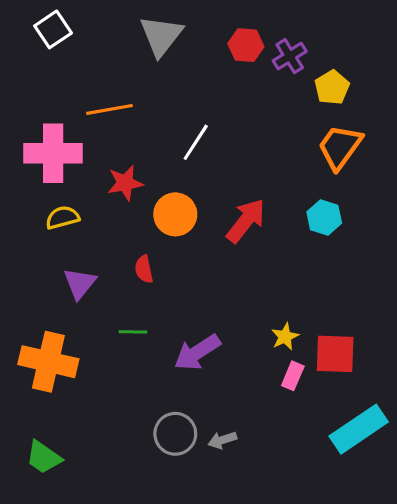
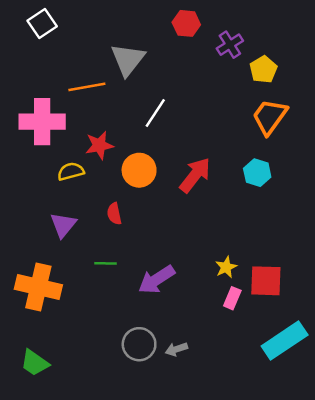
gray triangle: (161, 36) -> (128, 60), moved
red hexagon: (246, 45) -> (186, 23), moved
yellow semicircle: (62, 218) -> (71, 171), moved

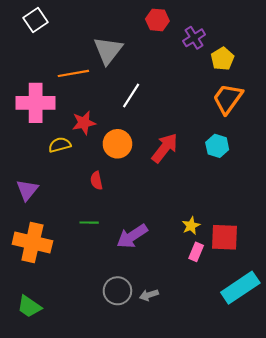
purple triangle: (63, 225) -> (27, 190), moved

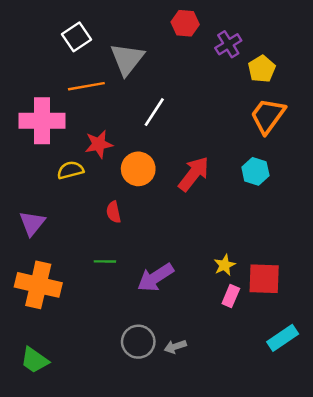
white square: (36, 20) -> (77, 37), moved
cyan rectangle: (240, 288) -> (283, 338), size x0.7

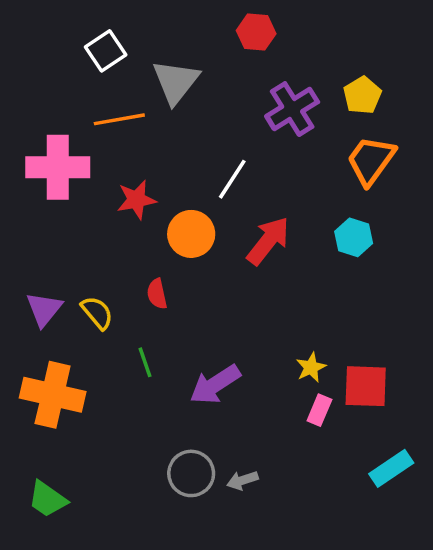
purple cross: (228, 44) -> (292, 109), moved, size x1.4
white line: (154, 112) -> (232, 179), moved
yellow semicircle: (70, 170) -> (97, 313), moved, turned 65
green line: (105, 261) -> (145, 362), turned 70

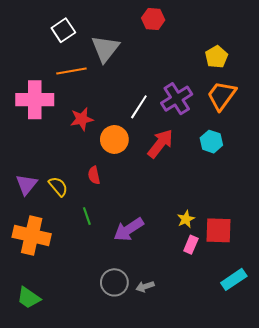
purple cross: (292, 109) -> (177, 99), moved

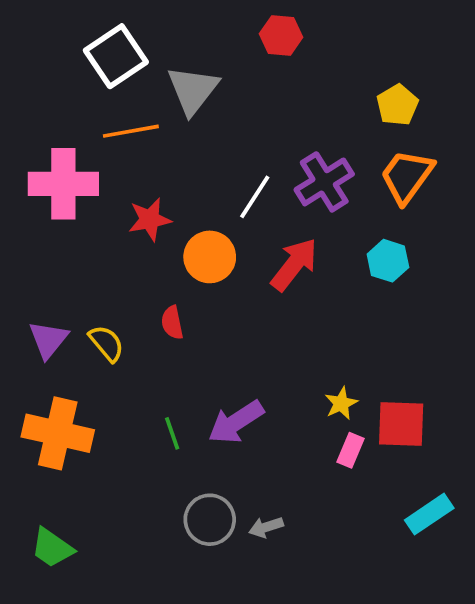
white square: (63, 30) -> (116, 56), size x1.4
green line: (87, 216) -> (172, 433), moved

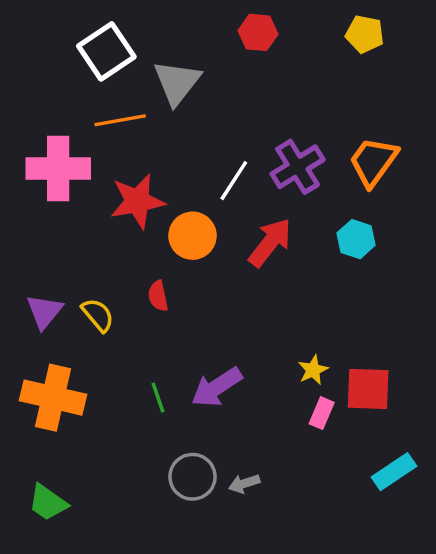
yellow pentagon: (397, 105) -> (365, 34), moved, turned -30
red star: (150, 219) -> (137, 201), size x1.4

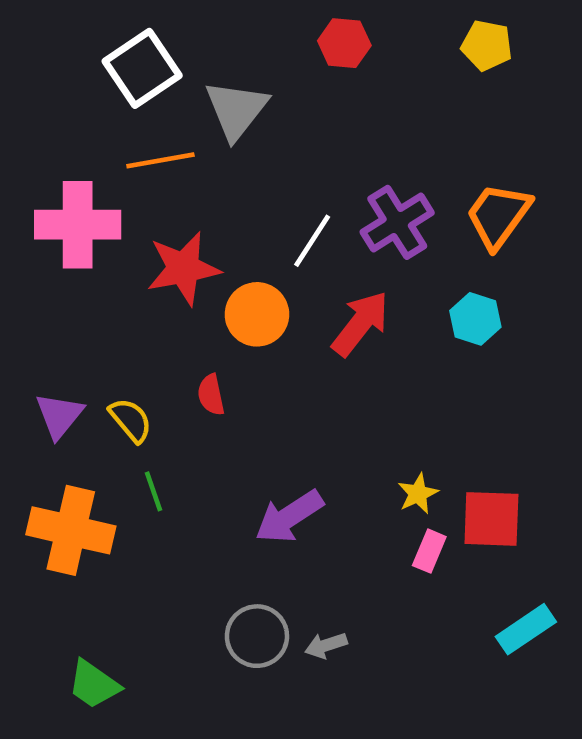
green line: (158, 398) -> (154, 491), moved
green trapezoid: (48, 503) -> (94, 684), moved

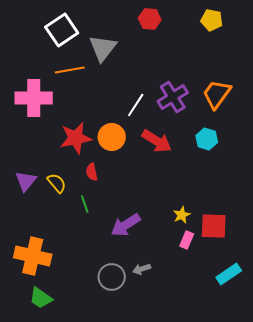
red star: (183, 268) -> (76, 138), moved
red arrow: (360, 324) -> (157, 141), turned 84
green line: (154, 491) -> (85, 204), moved
orange cross: (71, 530) -> (33, 256), moved
gray arrow: (326, 645) -> (142, 269), moved

